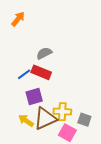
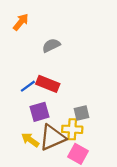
gray semicircle: (44, 53) -> (51, 45), moved
gray square: (84, 120) -> (82, 113), moved, turned -32

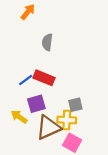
orange arrow: (21, 22) -> (28, 12), moved
gray semicircle: (51, 45) -> (47, 42), turned -56
yellow arrow: (30, 140) -> (19, 117), moved

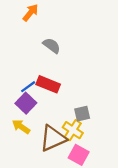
gray semicircle: (47, 42) -> (52, 46), turned 119
purple square: (36, 104) -> (26, 103), moved, turned -30
yellow cross: (67, 120) -> (73, 130), turned 30

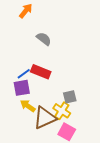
purple square: (26, 103) -> (22, 88), turned 36
yellow arrow: (21, 127) -> (28, 106), moved

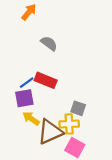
gray square: (70, 97) -> (78, 108), turned 32
yellow cross: (62, 111) -> (69, 124), turned -36

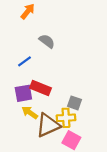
red rectangle: (46, 80) -> (40, 88), moved
blue line: (27, 83) -> (24, 61), moved

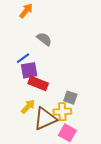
purple square: (23, 93) -> (29, 70), moved
yellow arrow: (30, 112) -> (28, 107), turned 98

